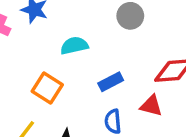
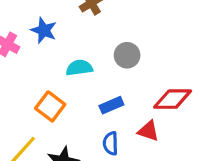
gray circle: (130, 16) -> (127, 55), moved

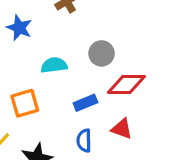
red diamond: (173, 99) -> (126, 84), moved
orange square: (50, 106) -> (25, 103), turned 36

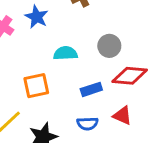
blue semicircle: (84, 141) -> (87, 124), turned -96

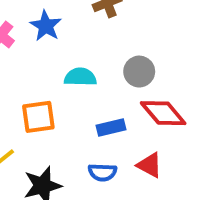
red diamond: (130, 76) -> (163, 113), turned 40

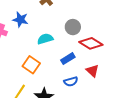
orange square: (38, 117) -> (31, 65), turned -30
red triangle: (150, 165) -> (92, 71), turned 32

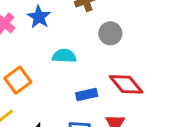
gray circle: (73, 27) -> (110, 33), moved
orange square: (31, 65) -> (18, 80), moved

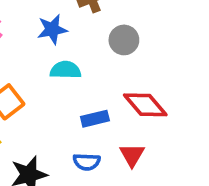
blue star: (39, 17) -> (52, 29), moved, turned 30

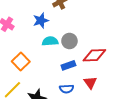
gray circle: (124, 40) -> (69, 41), moved
red diamond: (145, 105) -> (94, 55), turned -45

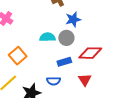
blue star: (41, 20) -> (73, 19), moved
blue semicircle: (67, 89) -> (54, 81), moved

